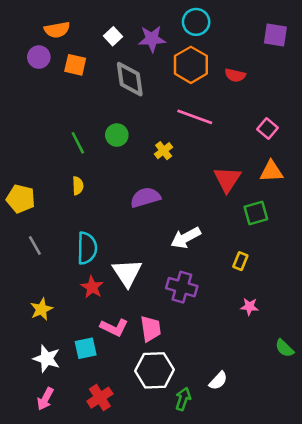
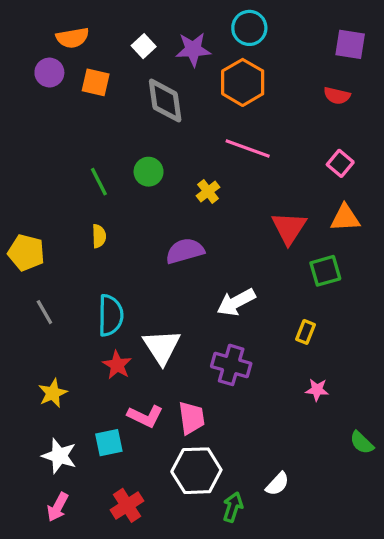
red semicircle: (235, 75) -> (337, 96), moved

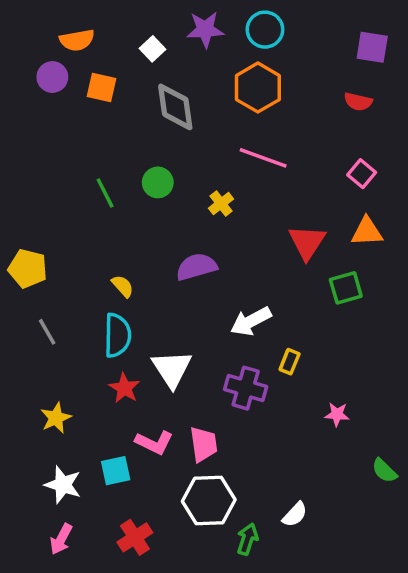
purple star: (193, 49) -> (205, 30), moved
yellow semicircle: (99, 236) -> (123, 286), moved, turned -40
yellow rectangle: (305, 332) -> (290, 362), moved

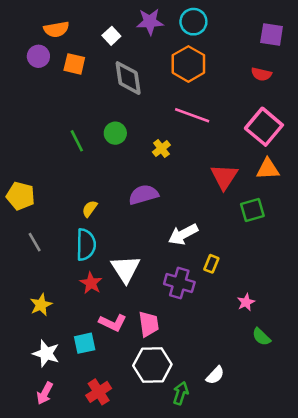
pink square: (362, 174) -> (264, 127), size x1.8
yellow semicircle: (123, 286) -> (90, 209), turned -102
pink star: (337, 414) -> (246, 302), turned -30
green semicircle: (384, 471) -> (261, 337), moved

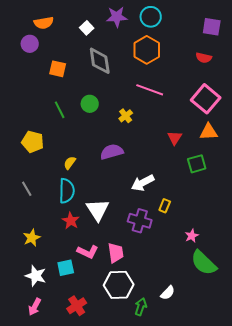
orange square: (74, 64) -> (58, 69), moved
red triangle: (224, 177) -> (175, 138), size x0.7
yellow pentagon: (20, 196) -> (33, 142), moved
green semicircle: (261, 337) -> (204, 263), size x1.8

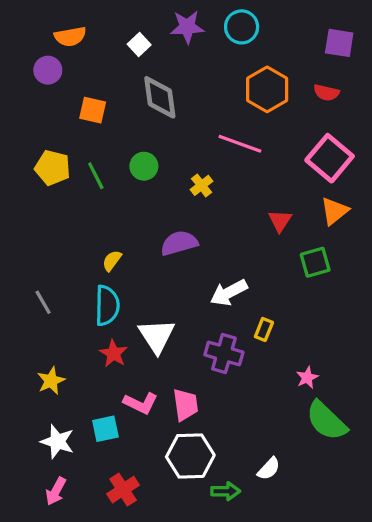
orange hexagon: (147, 50) -> (267, 89), moved
orange triangle: (209, 132) -> (334, 211), turned -36
yellow pentagon: (33, 142) -> (53, 168), moved
green arrow: (141, 307) -> (226, 491), turned 72

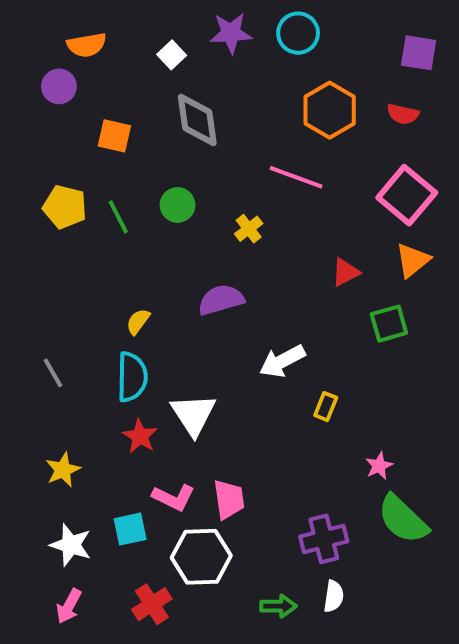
red triangle: (280, 221) -> (345, 272), turned 30
purple cross: (224, 354) -> (324, 539), moved, turned -30
white hexagon: (190, 456) -> (201, 557), moved
white semicircle: (269, 469) -> (334, 596), moved, turned -35

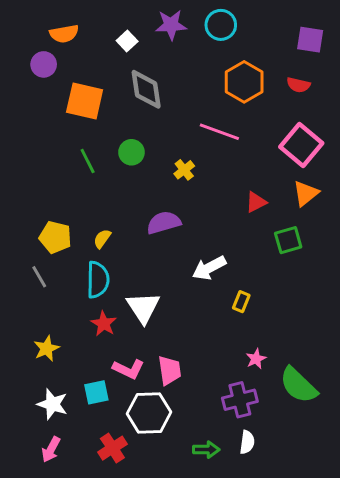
orange square: (114, 136) -> (85, 101), size x1.5
yellow pentagon: (65, 207) -> (55, 237), moved
pink star: (379, 466) -> (256, 359), moved

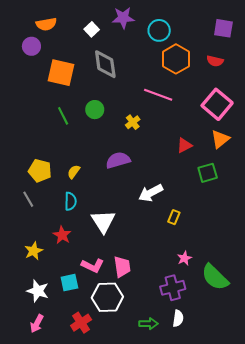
cyan circle: (221, 25) -> (159, 30), moved
cyan semicircle: (98, 280) -> (70, 201), size x0.7
red star: (104, 324) -> (62, 235), moved

